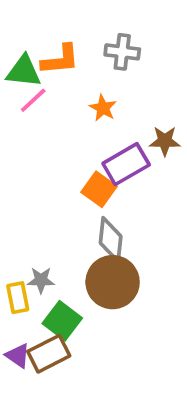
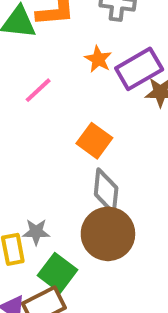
pink line: (33, 100) -> (38, 90), moved
purple rectangle: (126, 164) -> (139, 69), moved

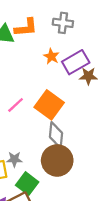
pink line: (38, 90) -> (16, 105), moved
orange square: (94, 141) -> (49, 105), size x1.4

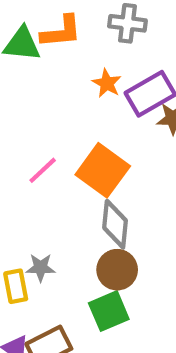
brown circle: (57, 160) -> (117, 270), size x0.7
green square: (27, 184) -> (109, 311), moved, turned 30

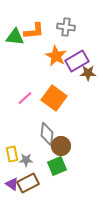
orange star: (107, 83) -> (56, 56), size x1.5
gray diamond: (115, 224) -> (47, 134), moved
gray star: (41, 268) -> (26, 160), moved

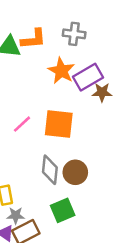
orange square: (54, 98) -> (59, 124), turned -30
brown circle: (61, 146) -> (75, 172), moved
gray star: (26, 160) -> (16, 215), moved

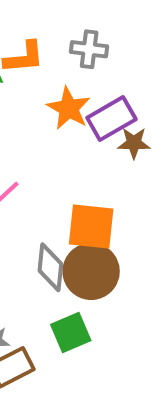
orange square: (59, 124) -> (91, 227), moved
brown circle: (75, 172) -> (91, 271), size x1.4

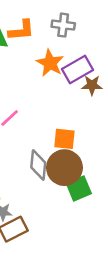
orange square: (91, 227) -> (64, 139), size x0.7
green square: (71, 333) -> (79, 189), moved

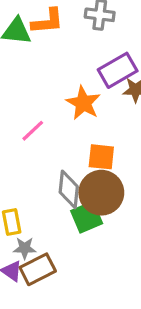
orange star: (50, 63) -> (83, 103), moved
green square: (79, 189) -> (87, 217), moved

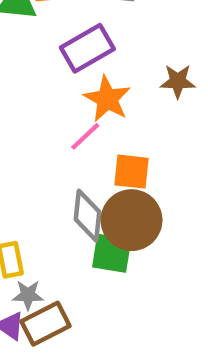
purple rectangle: (118, 70) -> (87, 48), moved
pink line: (33, 131) -> (85, 136), moved
green square: (87, 217) -> (112, 253), turned 32

